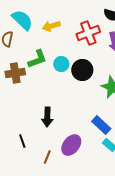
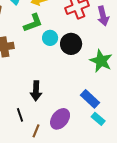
green L-shape: (37, 59) -> (33, 23), moved
black line: (22, 141) -> (20, 115), moved

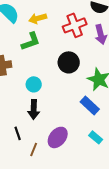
cyan circle: (50, 38) -> (34, 84), moved
blue rectangle: (90, 99) -> (90, 105), moved

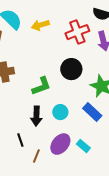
green L-shape: (31, 41) -> (41, 86), moved
cyan circle: (34, 84) -> (60, 112), moved
cyan rectangle: (96, 137) -> (83, 146), moved

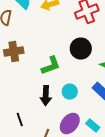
black line: (20, 140) -> (20, 120), moved

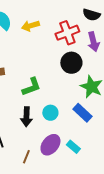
black circle: (81, 49) -> (71, 63), moved

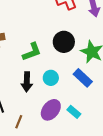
black circle: (71, 63) -> (64, 42), moved
brown line: (26, 157) -> (19, 122), moved

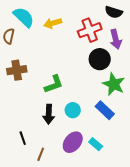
black circle: (64, 42) -> (100, 59), moved

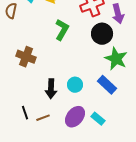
brown cross: (17, 70) -> (26, 57), moved, turned 30
green L-shape: (54, 84) -> (62, 30), moved, turned -40
brown line: (41, 154) -> (43, 118), moved, turned 48

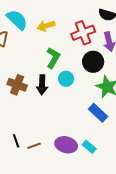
cyan circle: (75, 85) -> (66, 79), moved
black arrow: (51, 89) -> (42, 85), moved
purple ellipse: (75, 117) -> (66, 145), turned 65

